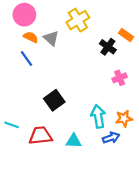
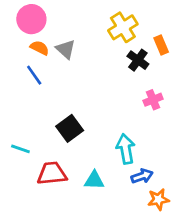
yellow cross: (78, 20) -> (123, 27), moved
orange rectangle: (126, 35) -> (161, 45), turned 32
orange star: (124, 118) -> (158, 199), moved
cyan line: (12, 125) -> (20, 149), moved

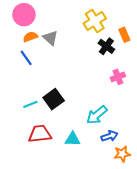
orange semicircle: (40, 48) -> (30, 37), turned -48
cyan line: (20, 149) -> (30, 104), moved, turned -40
cyan arrow: (126, 149) -> (97, 115), turned -120

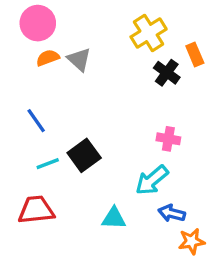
blue line: (26, 58) -> (36, 121), moved
pink cross: (118, 77) -> (168, 139), moved, turned 32
red trapezoid: (40, 134) -> (36, 210), moved
blue arrow: (109, 136) -> (172, 213), turned -147

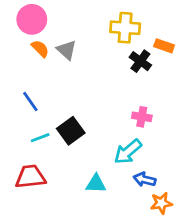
yellow cross: (149, 33) -> (125, 28), turned 36
orange rectangle: (195, 54) -> (164, 46), turned -48
orange semicircle: (48, 58) -> (40, 49), turned 66

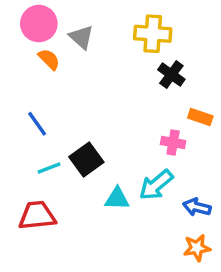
orange rectangle: (164, 46) -> (200, 117), moved
gray triangle: (67, 50) -> (81, 37), moved
blue arrow: (145, 179) -> (197, 207), moved
cyan triangle: (96, 184) -> (117, 199), moved

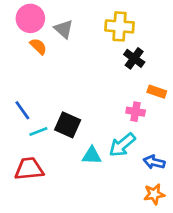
blue line: (37, 124) -> (22, 110), moved
black square: (86, 159) -> (68, 125), turned -30

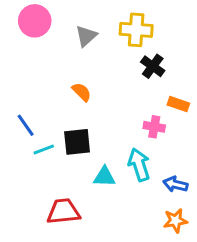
gray triangle: (64, 29) -> (86, 36), moved, turned 36
orange semicircle: (38, 46) -> (82, 92), moved
black square: (68, 125) -> (77, 142), turned -30
cyan arrow: (122, 145) -> (139, 165), turned 112
red trapezoid: (29, 169) -> (63, 212), moved

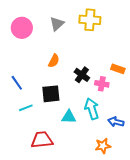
pink circle: (35, 21) -> (22, 28), moved
black cross: (153, 66) -> (82, 75), moved
orange semicircle: (82, 92) -> (54, 61), turned 72
cyan line: (44, 149) -> (26, 108), moved
orange star: (175, 221) -> (103, 146), moved

